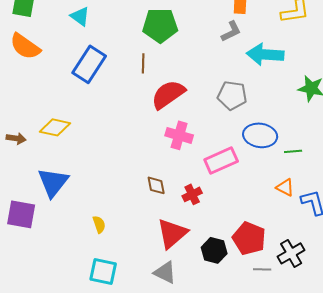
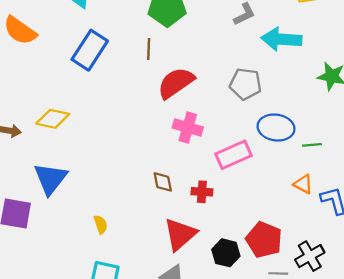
red cross: (192, 194) -> (202, 192), turned 30

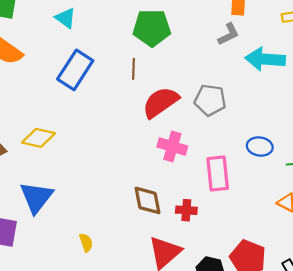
gray pentagon: (246, 84) -> (210, 100), moved
blue ellipse: (276, 128) -> (260, 147), size x0.7
pink rectangle: (234, 155) -> (218, 173), turned -72
brown diamond: (163, 182) -> (148, 200), size x1.4

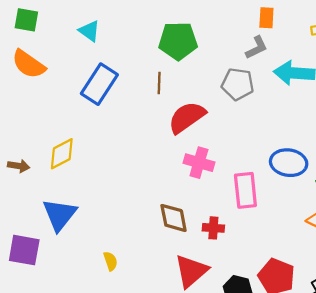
gray pentagon: (210, 100) -> (238, 84), moved
yellow diamond: (39, 138) -> (62, 154), turned -40
blue ellipse: (260, 147) -> (289, 163), size x1.4

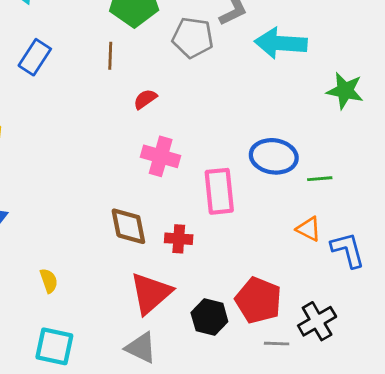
blue rectangle: (99, 84) -> (35, 57), size x0.7
gray pentagon: (238, 84) -> (193, 38), moved
red semicircle: (187, 117) -> (145, 99), size x0.5

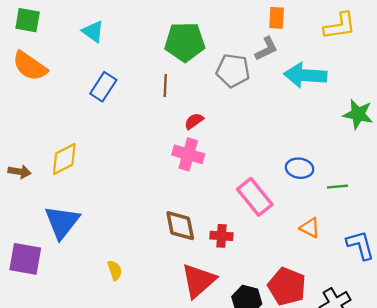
pink cross: (161, 156) -> (188, 154), moved
blue ellipse: (274, 156) -> (300, 168), size x0.7
pink rectangle: (219, 191) -> (255, 197), turned -33
orange triangle: (309, 229) -> (310, 228), moved

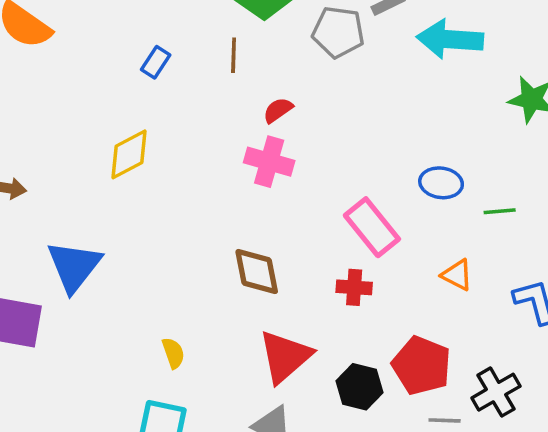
blue rectangle: (103, 87) -> (156, 62), moved, size x0.7
yellow diamond: (64, 159) -> (129, 154), moved
red cross: (221, 236) -> (354, 287), moved
yellow semicircle: (115, 270) -> (173, 353), moved

